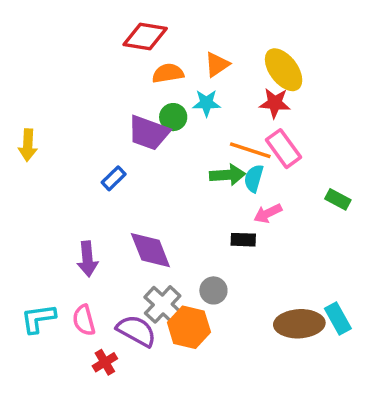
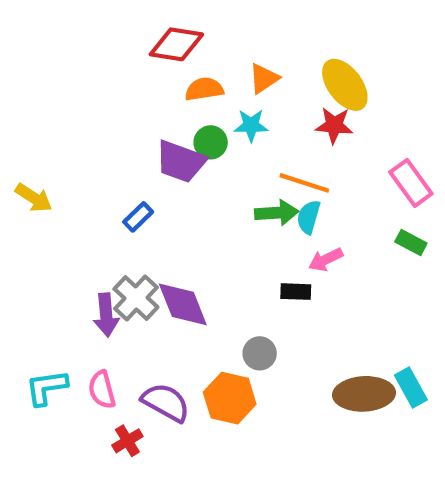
yellow arrow: (28, 145) -> (34, 198), moved, turned -60
pink rectangle: (284, 149) -> (411, 183), moved
gray cross: (163, 304) -> (136, 298), moved

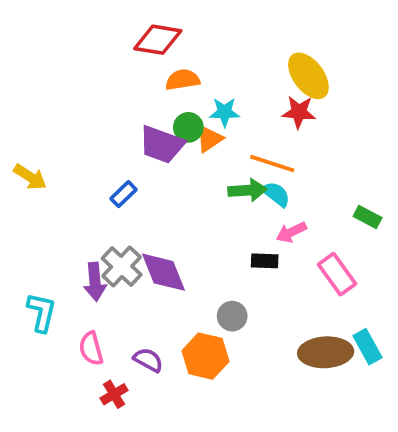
orange triangle: (264, 78) -> (209, 139), moved
pink rectangle: (411, 183) -> (337, 274), moved
cyan semicircle: (309, 217) -> (276, 194), turned 112
cyan L-shape: (46, 388) -> (42, 312), moved, turned 111
purple semicircle: (166, 402) -> (148, 360), size x0.7

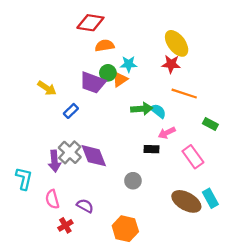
orange line: (272, 164) -> (184, 94), moved
yellow arrow: (30, 177) -> (47, 88), moved
brown ellipse: (326, 352) -> (186, 201), turned 32
orange hexagon: (205, 356) -> (125, 229), moved

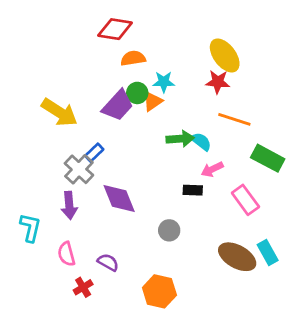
purple trapezoid: (93, 83) -> (118, 105), turned -68
yellow arrow: (47, 88) -> (60, 112), size x1.5
blue rectangle: (71, 111) -> (94, 153), moved
green rectangle: (210, 124) -> (268, 158), size x1.6
gray cross: (70, 152) -> (79, 169), moved

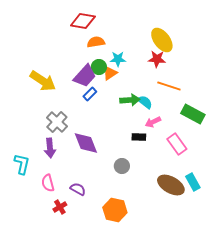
blue rectangle: (94, 153) -> (90, 94), moved

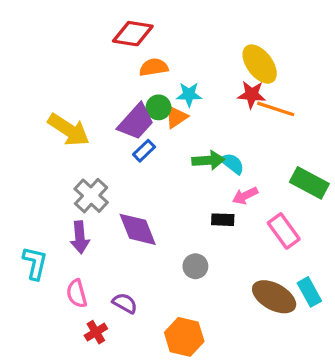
orange line: (169, 86) -> (276, 109), moved

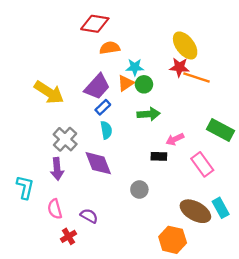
green circle: (159, 107) -> (144, 84), moved
cyan semicircle: (232, 164) -> (106, 130), moved, turned 42
orange hexagon: (184, 337) -> (173, 240), moved

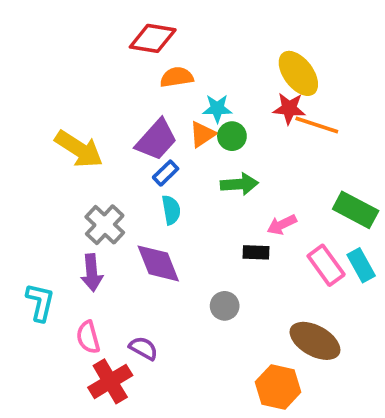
cyan rectangle: (221, 208) -> (361, 265), moved
red cross: (69, 236) -> (110, 381), size x1.6

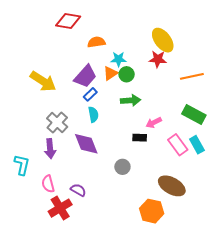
red diamond: (153, 38) -> (68, 21), moved
orange line: (317, 125) -> (192, 76), moved, turned -30

